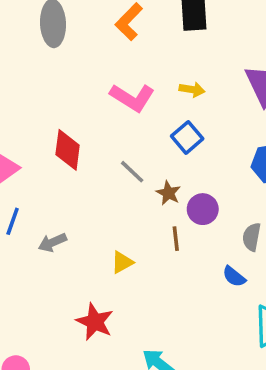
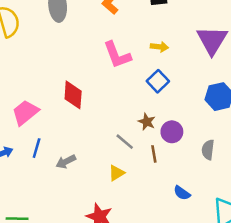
pink L-shape: (132, 98) -> (117, 55), turned 40
gray line: (132, 172) -> (125, 142), moved
blue semicircle: (234, 277) -> (182, 193), moved

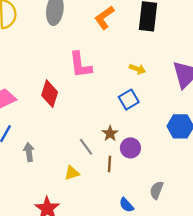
pink L-shape: (117, 55) -> (80, 65), moved
gray semicircle: (208, 150) -> (157, 190), moved
gray arrow: (66, 162) -> (29, 152), turned 96

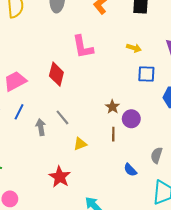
blue square: (129, 100) -> (146, 74), moved, turned 36
gray line: (86, 147) -> (62, 117), moved

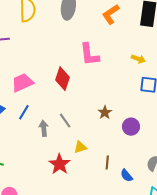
brown star: (112, 107) -> (105, 112), moved
brown line: (113, 134) -> (107, 162), moved
red star: (60, 177) -> (59, 164), moved

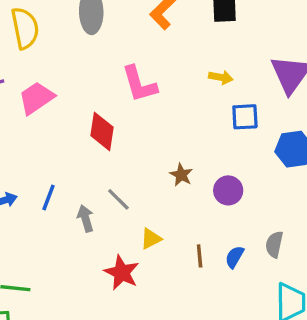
pink trapezoid: (22, 83) -> (36, 98), moved
blue semicircle: (127, 175) -> (235, 257), moved, turned 80

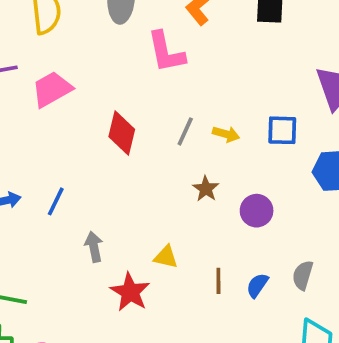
yellow arrow: (221, 77) -> (226, 134), moved
pink L-shape: (139, 84) -> (166, 52), moved
gray line: (118, 199) -> (185, 131), moved, turned 65
gray arrow: (86, 218) -> (94, 247), moved
yellow triangle: (151, 239) -> (166, 257), turned 35

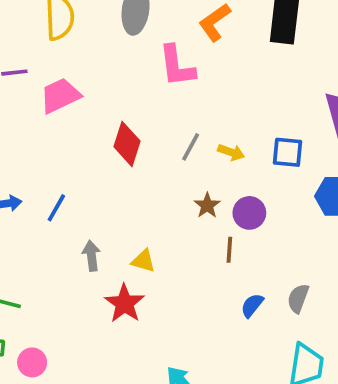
purple circle: (257, 211) -> (249, 213), moved
yellow triangle: (166, 257) -> (143, 261), moved
brown line: (218, 281) -> (229, 250), moved

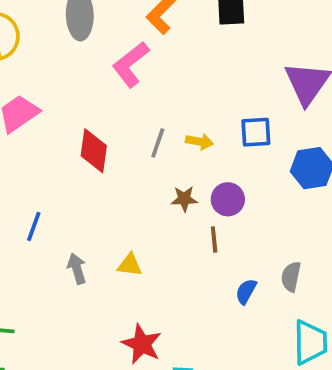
pink L-shape: (177, 66) -> (131, 64), turned 69
brown star: (207, 205) -> (184, 199), turned -30
red star: (125, 303) -> (142, 344), moved

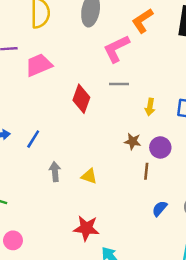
yellow arrow: (199, 142) -> (150, 107), turned 77
gray line: (158, 143) -> (119, 84), moved, turned 60
red star: (142, 344) -> (86, 228), turned -30

